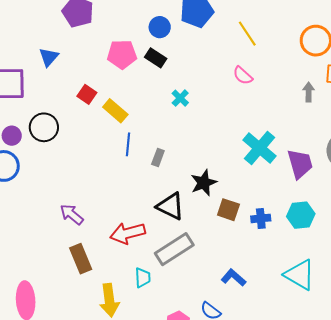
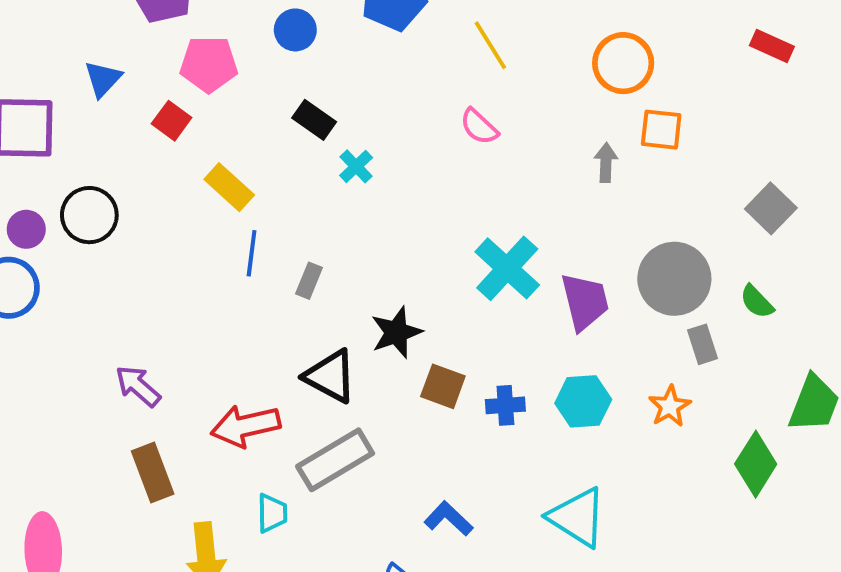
blue circle: (160, 27) -> (295, 30), moved
pink pentagon: (122, 54) -> (209, 64), moved
black rectangle: (156, 58) -> (314, 120), moved
red square: (87, 94) -> (172, 121), moved

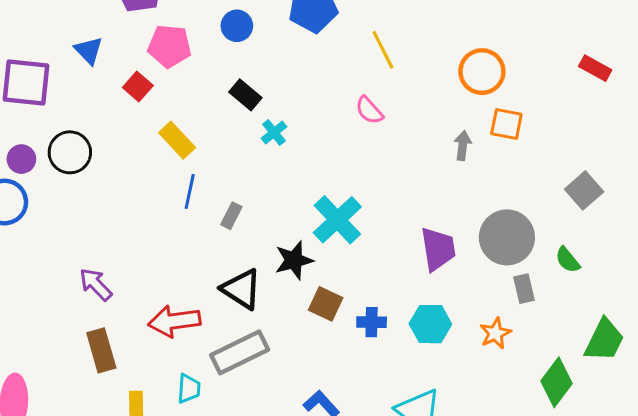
blue triangle: (103, 79) -> (89, 50), turned -32
cyan cross: (507, 268) -> (337, 220), moved

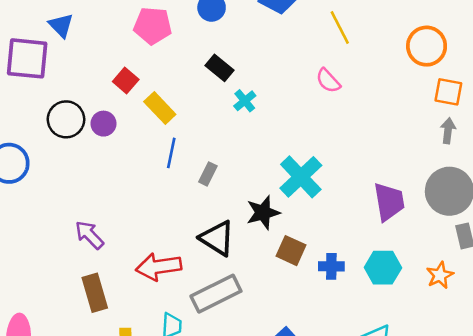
blue triangle: (89, 50) -> (61, 25), moved
red square: (138, 86) -> (126, 81), moved
gray arrow: (463, 145) -> (448, 131), moved
purple circle: (21, 159) -> (104, 124), moved

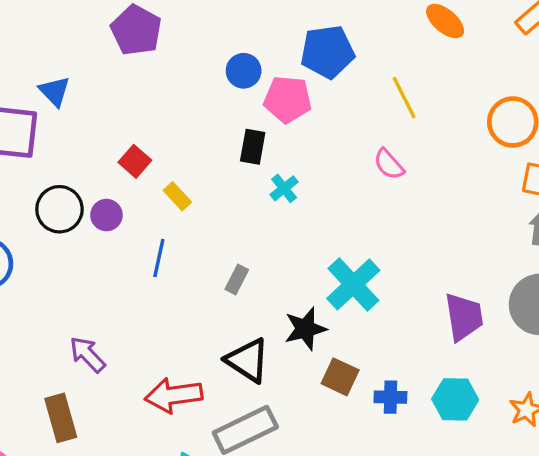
pink pentagon: (153, 26) -> (288, 99), moved
black rectangle: (219, 68) -> (253, 147), turned 60
yellow rectangle: (160, 108) -> (177, 196), size x0.7
blue line: (171, 153) -> (159, 258), moved
brown rectangle: (95, 293) -> (61, 418), moved

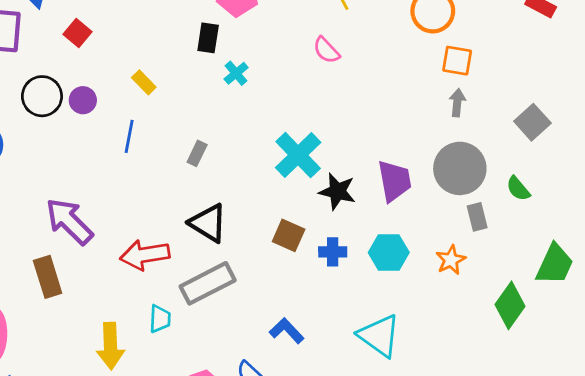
red square: (135, 161) -> (77, 33), moved
black star: (305, 329) -> (337, 191), moved, turned 30
purple arrow: (87, 354) -> (69, 221), size x1.5

